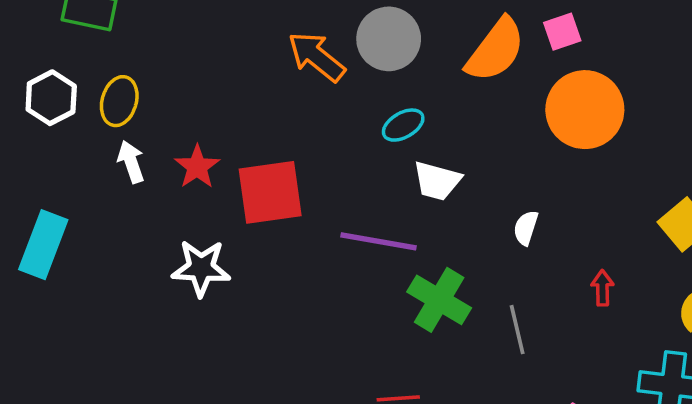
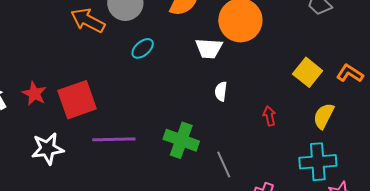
white trapezoid: (437, 181) -> (209, 48), moved
purple line: (379, 241) -> (114, 139), moved
gray line: (517, 330) -> (224, 164), moved

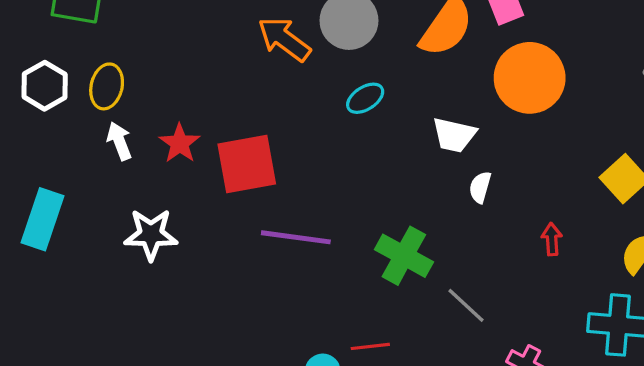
white trapezoid: (209, 48) -> (454, 135), moved
white star: (47, 149) -> (151, 234), moved
gray line: (224, 164) -> (466, 305), turned -32

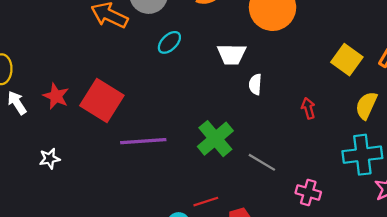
red square: (247, 164) -> (102, 101), turned -36
white star: (151, 234) -> (50, 159), size x0.6
green cross: (404, 256) -> (215, 139), turned 33

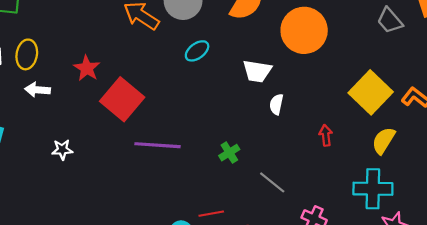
yellow square: (347, 60) -> (371, 92), size x1.4
red star: (56, 96) -> (87, 68), moved
white arrow: (17, 103) -> (38, 90), turned -60
green cross: (215, 139) -> (229, 153), size x0.6

